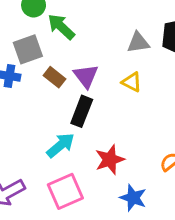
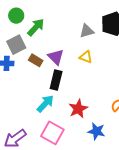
green arrow: (61, 27) -> (36, 27), turned 96
pink square: (65, 191) -> (52, 133), turned -30

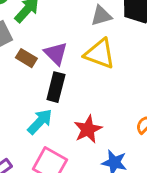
yellow triangle: (86, 57) -> (100, 54), size x1.6

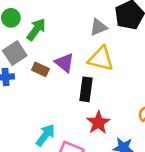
black rectangle: (56, 87) -> (86, 89), moved
cyan arrow: (40, 122) -> (45, 135), moved

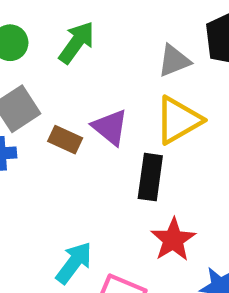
green arrow: (36, 29) -> (77, 43), moved
yellow triangle: (101, 59) -> (178, 120), turned -44

